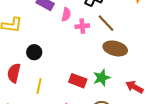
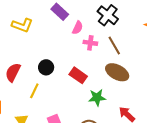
black circle: (34, 52) -> (46, 67), moved
red rectangle: (78, 81) -> (78, 75), moved

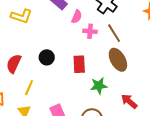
brown ellipse: (117, 72) -> (118, 60), turned 35
red rectangle: (78, 75) -> (79, 64), turned 54
yellow line: (34, 91) -> (29, 88), moved

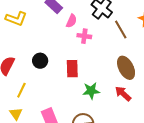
brown line: (114, 33) -> (121, 30), moved
brown ellipse: (118, 60) -> (126, 68), moved
red arrow: (129, 101) -> (123, 94), moved

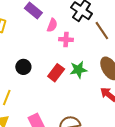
red rectangle: (72, 69) -> (56, 73), turned 42
green star: (91, 91) -> (78, 70), moved

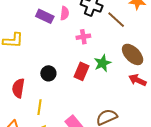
pink semicircle: (52, 25) -> (65, 13), moved

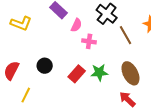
pink semicircle: (65, 13) -> (76, 25), moved

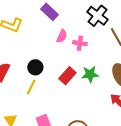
pink semicircle: (76, 25) -> (62, 36), moved
yellow line: (26, 95) -> (31, 87), moved

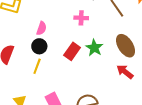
pink semicircle: (62, 36) -> (41, 28), moved
green star: (90, 74) -> (94, 48), turned -30

